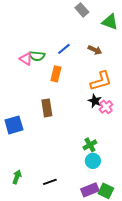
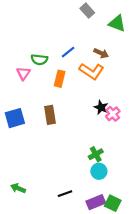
pink triangle: (26, 59) -> (23, 73), moved, turned 32
orange L-shape: (101, 81) -> (91, 71), moved, turned 50
blue square: (14, 125) -> (15, 118), moved
green arrow: (17, 177) -> (18, 188), turned -88
black line: (50, 182) -> (65, 194), moved

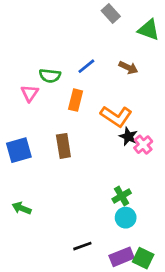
orange L-shape: (91, 71) -> (116, 116), moved
green arrow: (18, 188) -> (22, 208), moved

